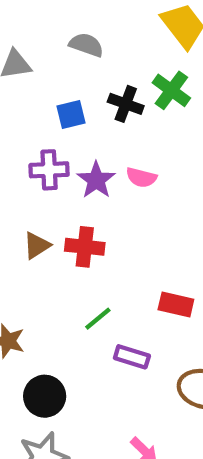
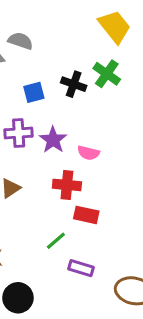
gray semicircle: (86, 45) -> (20, 41), moved
pink semicircle: (141, 177) -> (88, 153), moved
red cross: (85, 247) -> (67, 185), moved
red rectangle: (176, 304) -> (86, 215), moved

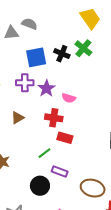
blue square: (34, 92) -> (36, 57), size x1.5
black circle: (18, 298) -> (40, 186), moved

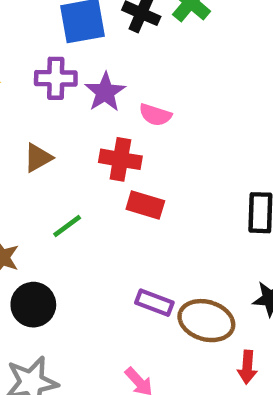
green line: (44, 153) -> (67, 226), moved
purple rectangle: (60, 172) -> (154, 303), moved
black circle: (40, 186) -> (33, 305), moved

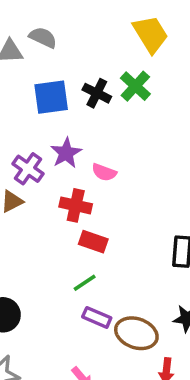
purple cross: (56, 78) -> (28, 169), moved, turned 32
green line: (67, 226) -> (85, 283), moved

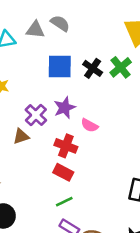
red rectangle: (93, 242) -> (63, 172), moved

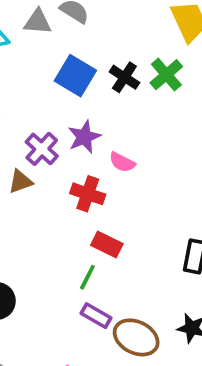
blue square: (60, 66) -> (75, 76), turned 32
red rectangle: (63, 172) -> (107, 244), moved
green line: (64, 202) -> (87, 277), turned -36

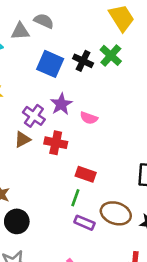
red cross: (88, 194) -> (56, 143), moved
brown ellipse: (136, 337) -> (116, 213), moved

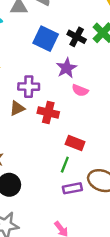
purple star: (61, 104) -> (66, 68), moved
purple cross: (34, 116) -> (29, 87), turned -36
purple rectangle: (84, 223) -> (72, 188), turned -36

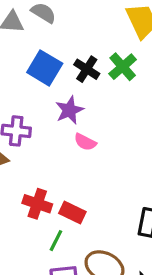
red cross: (48, 112) -> (37, 204), moved

